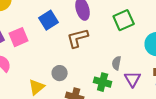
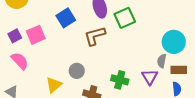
green square: (124, 20) -> (125, 18), moved
gray semicircle: (117, 63) -> (162, 61), moved

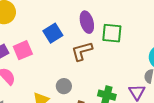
green square: (125, 18) -> (112, 33), turned 30

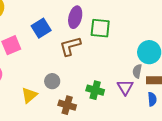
purple ellipse: (87, 22) -> (75, 17), turned 30

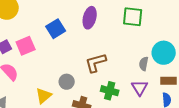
green square: (100, 28) -> (133, 17), moved
brown L-shape: (70, 46) -> (96, 63), moved
gray semicircle: (137, 71) -> (144, 64), moved

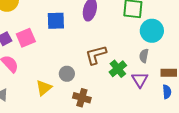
blue square: (56, 29) -> (56, 21), turned 30
cyan circle: (164, 53) -> (152, 31), moved
green cross: (110, 91) -> (118, 69), moved, turned 36

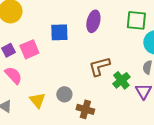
gray circle: (67, 74) -> (64, 94), moved
yellow triangle: (44, 88) -> (37, 100), moved, turned -30

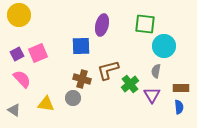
blue square: (59, 32) -> (81, 46), moved
yellow triangle: (37, 100) -> (46, 104), turned -42
brown cross: (85, 109) -> (82, 79), moved

